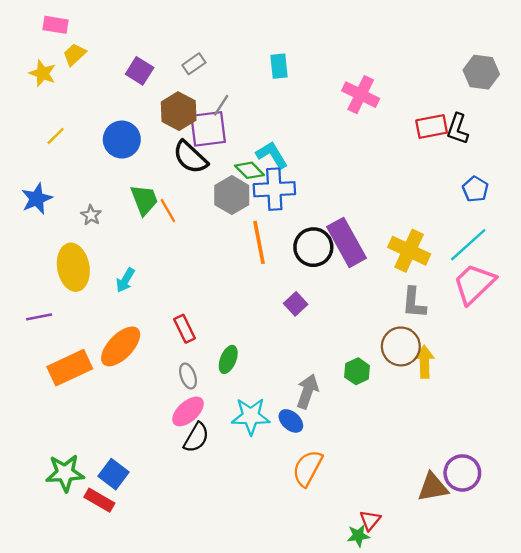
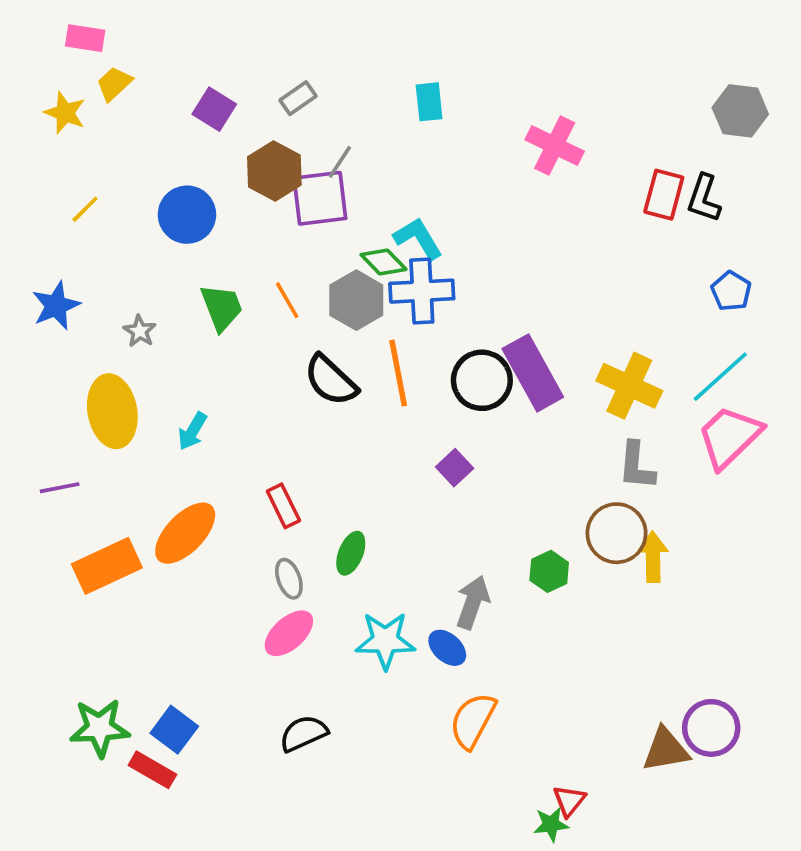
red rectangle: (432, 127) -> (664, 195), turned -64
black semicircle: (190, 157) -> (331, 380), moved
orange line: (168, 210) -> (287, 300), moved
black semicircle: (196, 437) -> (303, 733), moved, turned -144

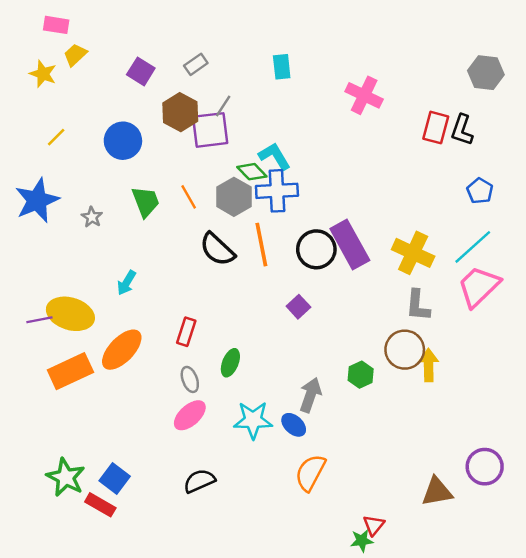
blue star: (56, 306) -> (37, 200), size x1.4
yellow ellipse: (112, 411) -> (70, 314), moved, turned -63
red rectangle: (283, 506) -> (186, 332), turned 44
green star: (100, 728) -> (66, 477), turned 30
purple circle: (711, 728) -> (485, 467), moved

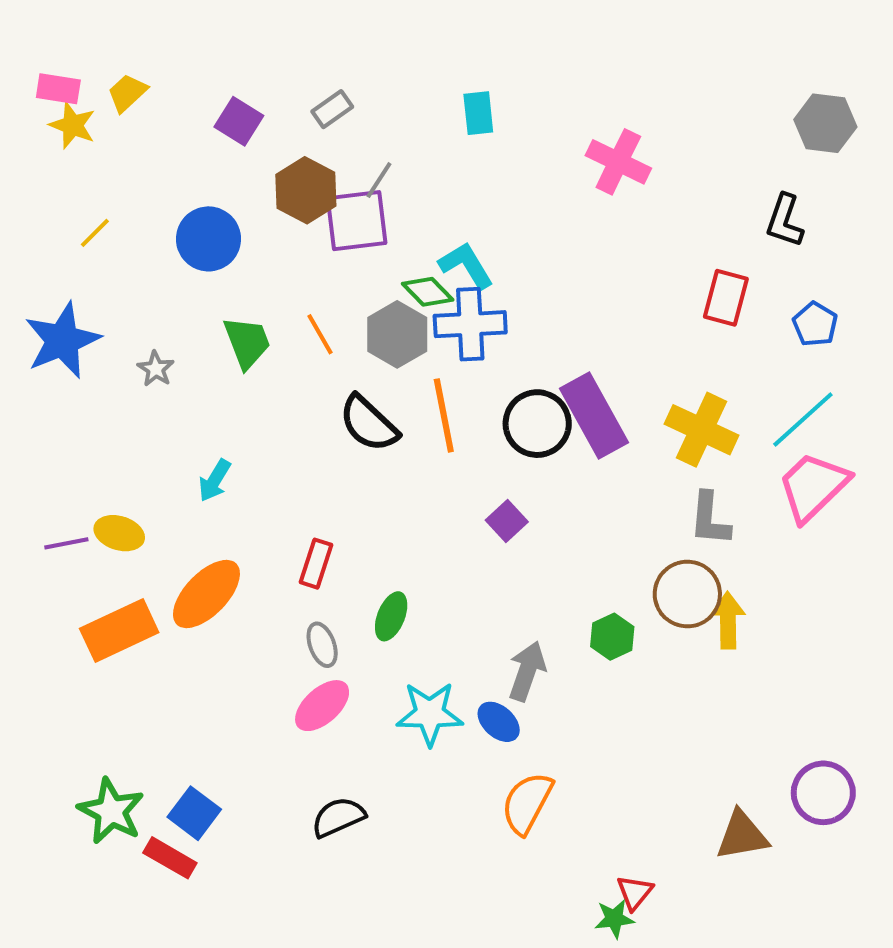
pink rectangle: (56, 25) -> (58, 89), moved
red rectangle: (436, 128) -> (726, 298), moved
yellow ellipse: (70, 314) -> (119, 533), size x0.6

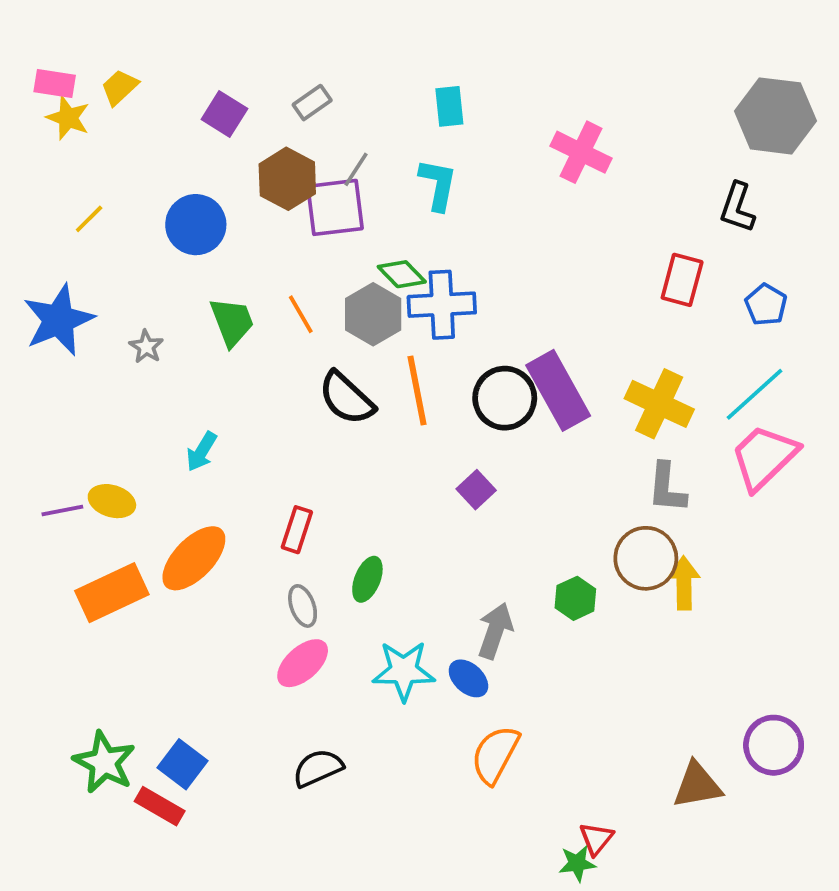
gray hexagon: (825, 123) -> (775, 116), size x1.4
cyan L-shape: (466, 265) -> (438, 185), moved, turned 42

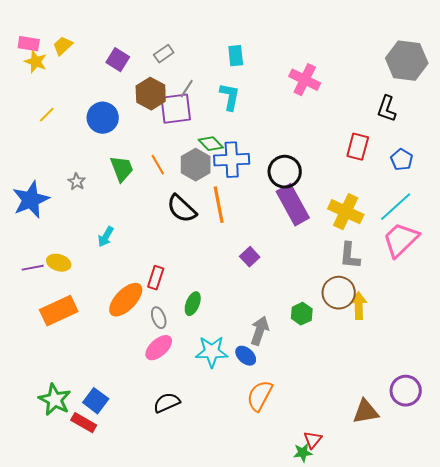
blue star: (59, 320) -> (31, 200), moved
black circle: (505, 398) -> (285, 172), moved
orange ellipse: (194, 558) -> (126, 300), moved

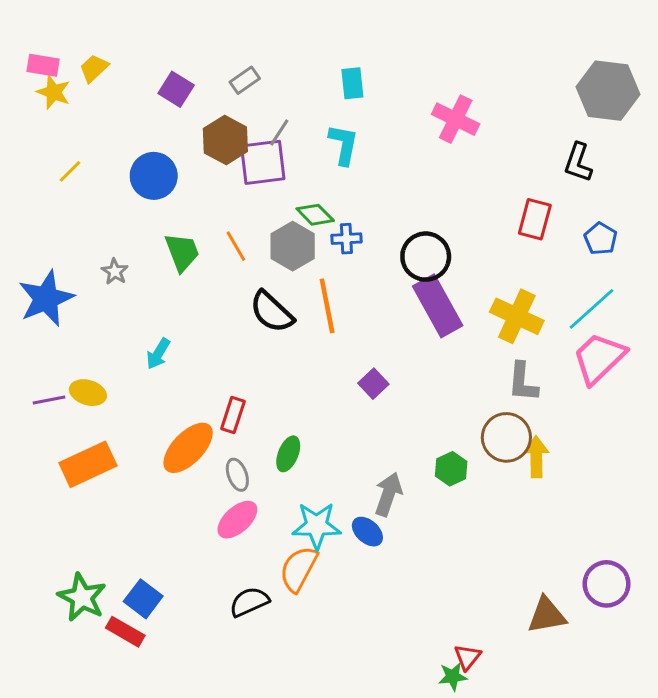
blue cross: (232, 160) -> (346, 239), size x0.6
orange semicircle: (260, 396) -> (299, 569), moved

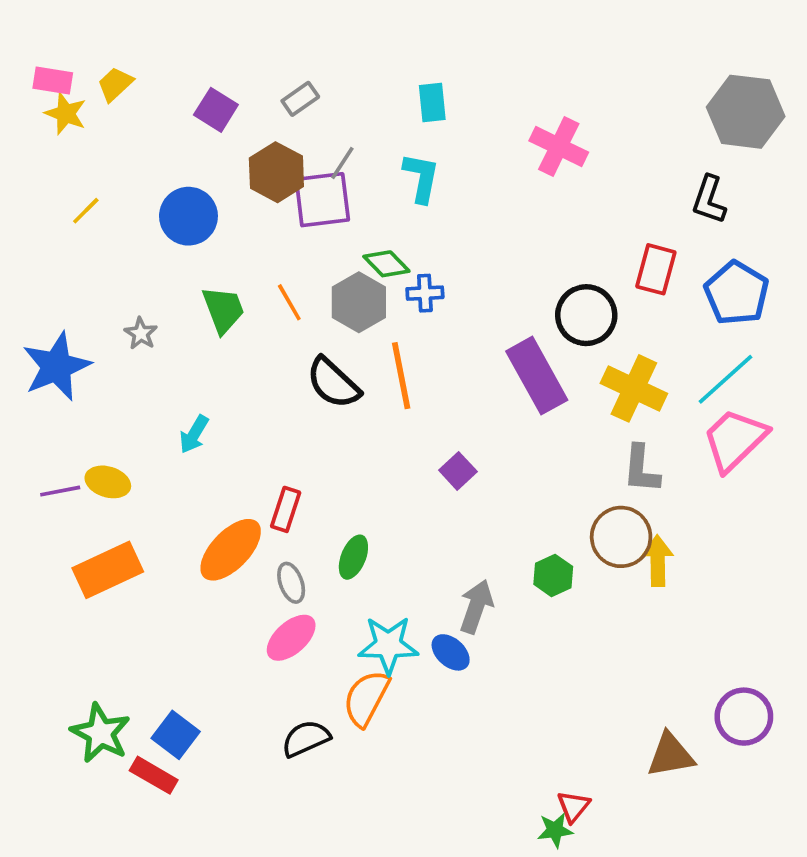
blue pentagon: (601, 239) -> (737, 293), size x1.6
black circle: (426, 257) -> (586, 315), moved

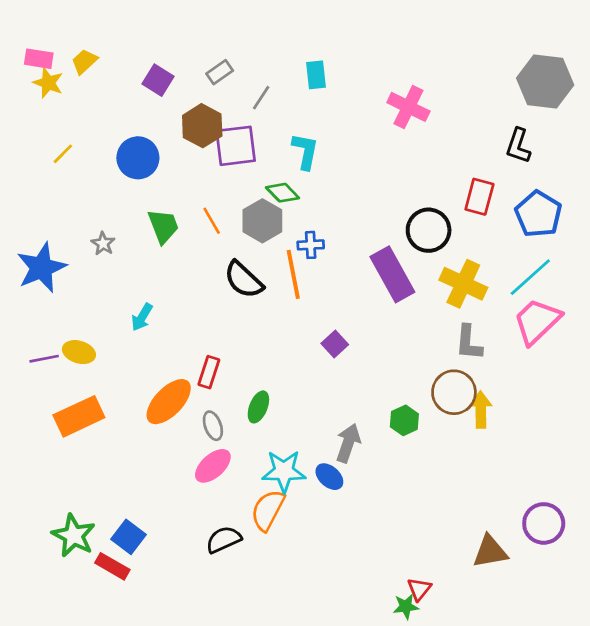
gray line: (342, 163) -> (261, 98), moved
cyan L-shape: (421, 178) -> (305, 151), moved
blue cross: (425, 293) -> (311, 245), moved

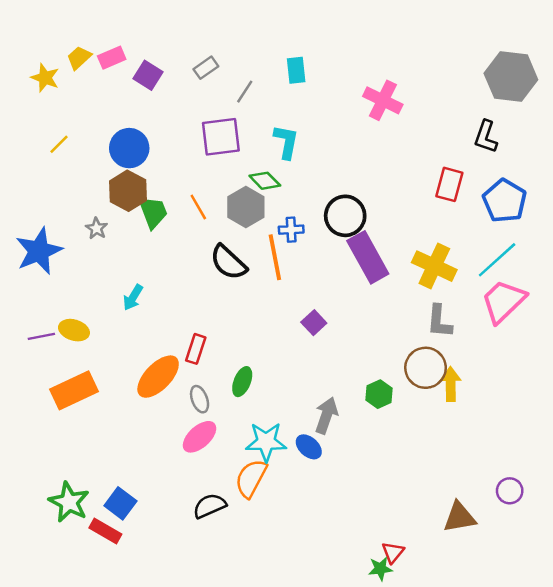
pink rectangle: (39, 59) -> (112, 58), moved, turned -32
brown hexagon: (202, 126) -> (128, 191), moved
black circle: (429, 230) -> (345, 216), moved
purple circle: (544, 523) -> (510, 491), size x0.7

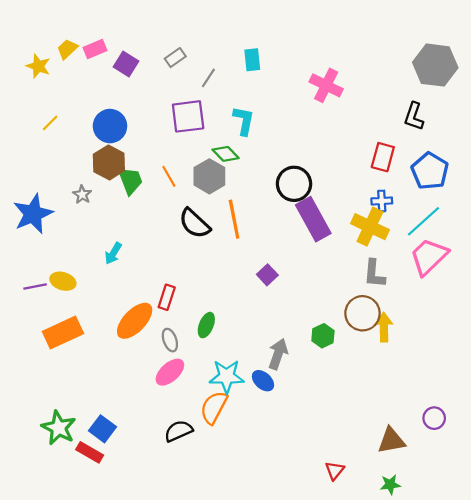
blue cross: (291, 230) -> (382, 201), moved
green star: (380, 569) -> (390, 484), moved

